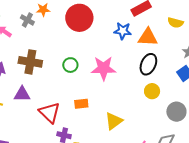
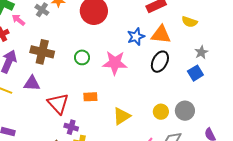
blue star: (123, 31) -> (136, 37), moved, turned -30
yellow circle: (152, 91) -> (161, 112), moved

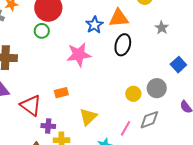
green circle: (82, 57) -> (42, 31), moved
blue square: (195, 73) -> (178, 65), moved
yellow triangle: (122, 116) -> (88, 117), moved

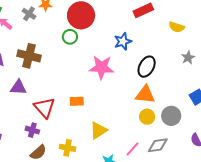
orange triangle: (119, 18) -> (145, 95), moved
purple cross: (48, 126) -> (32, 130), moved

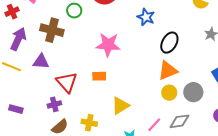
green circle: (70, 37) -> (74, 11), moved
blue star: (123, 41) -> (146, 17), turned -30
pink star: (101, 67) -> (108, 45), moved
orange triangle: (145, 95) -> (168, 71), turned -30
purple cross: (32, 130) -> (54, 104), turned -32

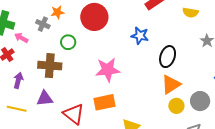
purple arrow: (18, 39) -> (18, 80), size x0.7
orange rectangle: (99, 76) -> (105, 102), size x1.5

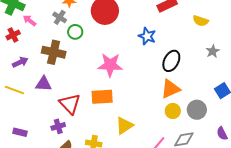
gray cross: (43, 24) -> (60, 17), moved
purple arrow: (18, 80) -> (20, 62), turned 42

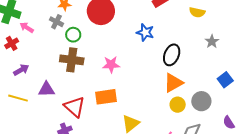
brown cross: (54, 52) -> (72, 60), moved
pink star: (110, 65) -> (111, 65), size x0.7

